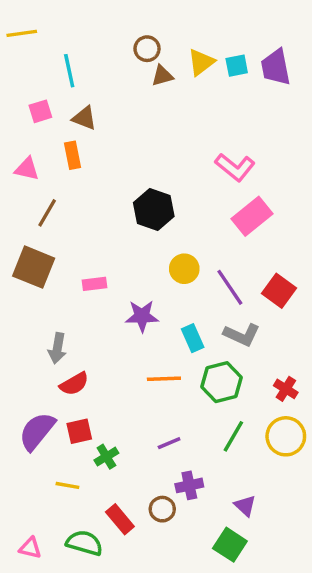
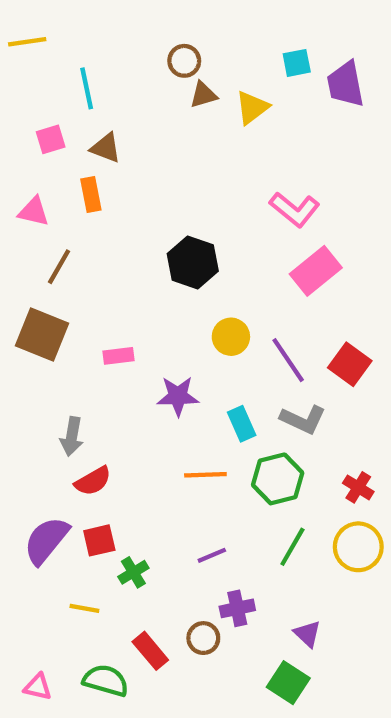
yellow triangle: (201, 62) -> (252, 108), moved
cyan square: (237, 66) -> (297, 63), moved

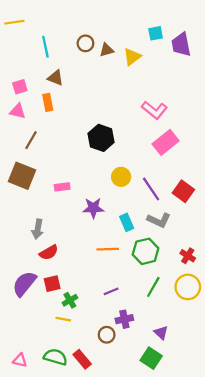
brown circle: (184, 61) -> (85, 43), moved
pink square: (51, 139) -> (20, 87), moved
yellow line: (84, 608) -> (63, 319), moved
red rectangle: (150, 651) -> (82, 359), moved

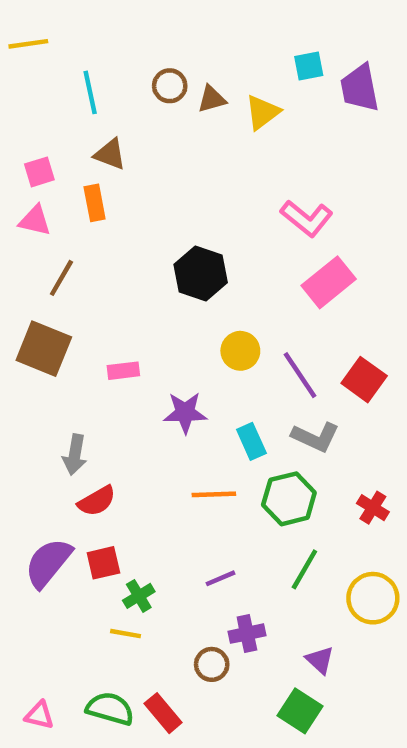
yellow circle: (188, 287) -> (373, 598), moved

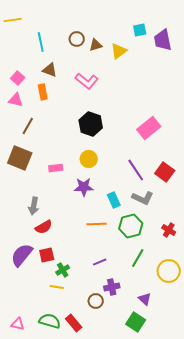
pink square: (39, 172) -> (18, 78), turned -32
pink L-shape: (307, 218) -> (87, 81), moved
yellow circle: (240, 351) -> (89, 159), moved

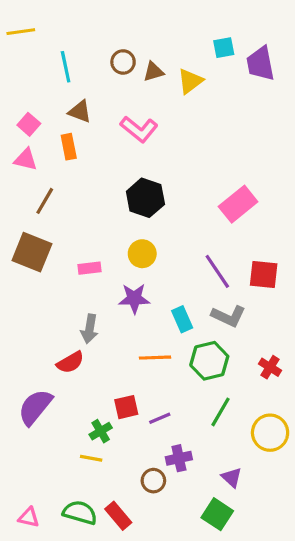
red square: (165, 172) -> (264, 274), turned -30
gray arrow: (34, 206) -> (89, 329), moved
red square: (47, 255) -> (126, 407), moved

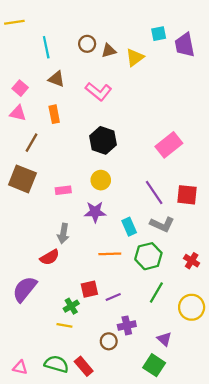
orange rectangle: (69, 147) -> (54, 114), moved

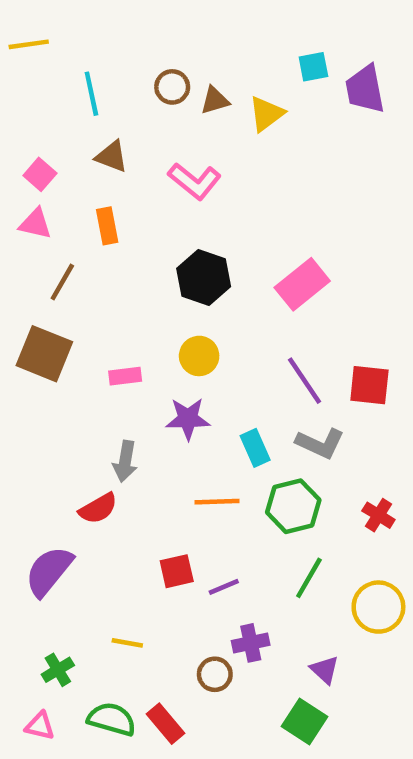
pink rectangle: (169, 145) -> (302, 284), moved
green cross: (71, 306) -> (58, 670), moved

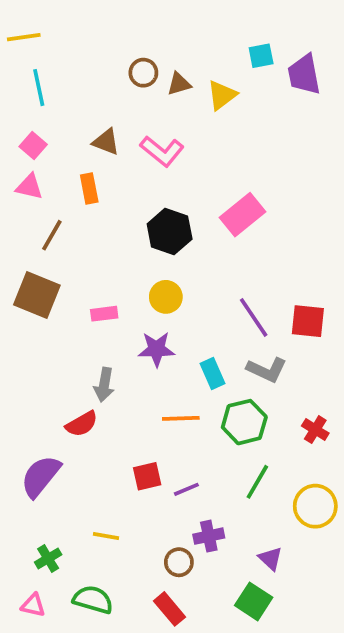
cyan line: (91, 94) -> (39, 88), moved
brown triangle: (112, 156) -> (106, 142), moved
pink rectangle: (302, 284) -> (242, 215), moved
red rectangle: (165, 724) -> (170, 609), moved

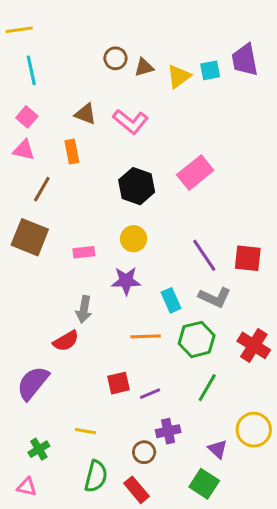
cyan square: (261, 56) -> (210, 70), moved
red cross: (315, 430) -> (254, 345), size x1.5
yellow circle: (315, 506) -> (254, 430), moved
green semicircle: (93, 600) -> (96, 476), moved, turned 88

